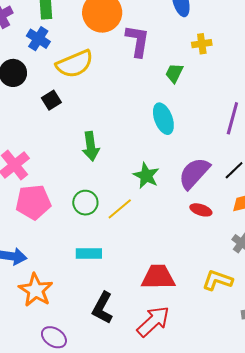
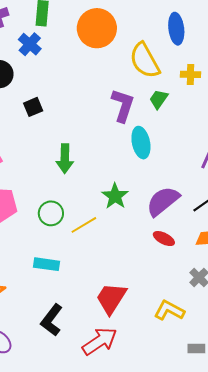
purple L-shape: (138, 41) -> (123, 105), moved
yellow semicircle: (75, 64) -> (145, 60), moved, turned 75
red trapezoid: (158, 277) -> (111, 298), turned -66

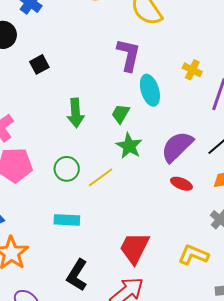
yellow cross: (190, 74) -> (192, 70), moved, turned 30
green trapezoid: (159, 99) -> (121, 114), moved

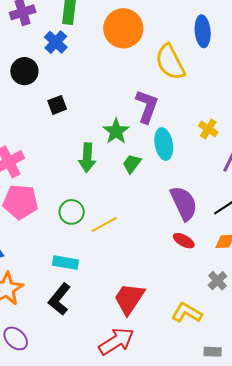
green star: (129, 146) -> (116, 131), moved
purple semicircle: (177, 147) -> (184, 203), turned 102
black L-shape: (77, 275) -> (59, 299), moved

